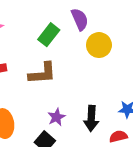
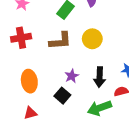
yellow circle: (99, 45) -> (92, 39), moved

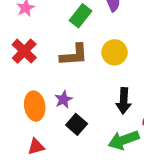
red cross: (21, 38) -> (24, 51), turned -36
purple star: (72, 76) -> (63, 99), moved

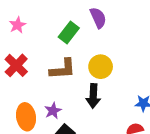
black arrow: (124, 101) -> (93, 96), moved

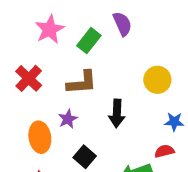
pink star: (17, 25) -> (50, 29), moved, size x1.5
yellow circle: (101, 67) -> (157, 80), moved
purple star: (53, 111) -> (68, 119), moved

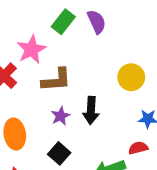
pink star: (50, 29) -> (31, 49), moved
green rectangle: (89, 41) -> (63, 22), moved
purple star: (68, 119) -> (61, 116), moved

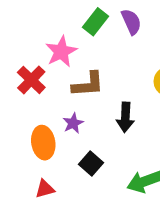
purple star: (61, 116) -> (73, 123), moved

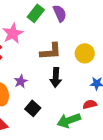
brown L-shape: (88, 84) -> (51, 51), moved

